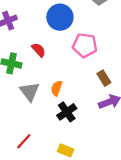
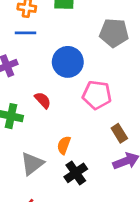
gray triangle: (30, 92) -> (32, 164), moved, turned 30

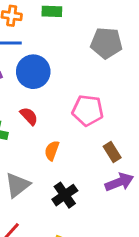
blue circle: (68, 62) -> (33, 72), moved
orange semicircle: (64, 145) -> (52, 151), moved

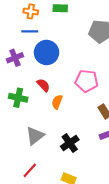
orange semicircle: (52, 151) -> (57, 102), moved

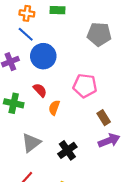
blue line: (30, 31) -> (26, 34), turned 42

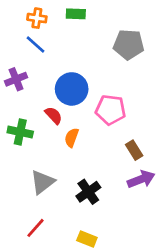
blue circle: (43, 56) -> (72, 89), moved

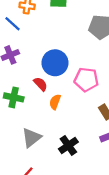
blue line: (35, 44) -> (13, 24), moved

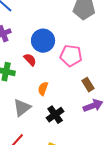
orange semicircle: (55, 102) -> (43, 89), moved

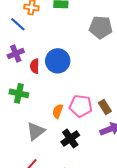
pink pentagon: (71, 56) -> (81, 106), moved
red semicircle: (30, 60) -> (35, 66), moved, turned -136

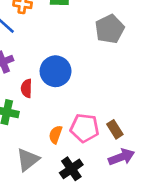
gray pentagon: (101, 27) -> (110, 29), turned -30
red semicircle: (35, 66) -> (27, 88), moved

